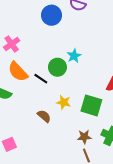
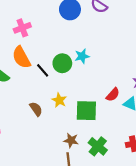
green square: (91, 105) -> (86, 111), turned -30

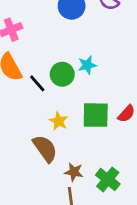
brown semicircle: (36, 109) -> (45, 149), moved, size x1.5
green square: (86, 111) -> (96, 115), moved

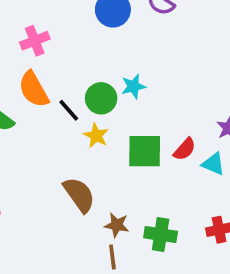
yellow star: (59, 121) -> (96, 136), moved
green cross: (108, 179) -> (161, 235), turned -30

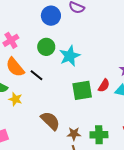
cyan star: (133, 86) -> (70, 56), size x1.5
green circle: (101, 98) -> (46, 47), moved
yellow star: (96, 136) -> (15, 99), moved

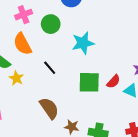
green circle: (46, 47) -> (51, 24), moved
black line: (36, 75) -> (50, 68), moved

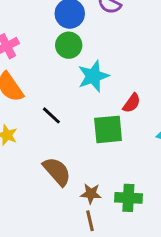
green circle: (51, 24) -> (69, 45), moved
red semicircle: (113, 82) -> (132, 103), moved

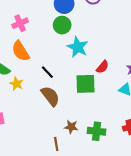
cyan star: (93, 76) -> (78, 47), turned -30
brown semicircle: (57, 171) -> (50, 96), moved
brown line: (90, 221) -> (56, 144), moved

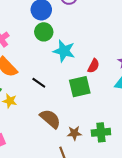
brown semicircle: (50, 96) -> (50, 119), moved

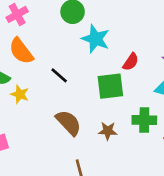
green cross: (101, 132) -> (144, 120), moved
brown star: (74, 133) -> (108, 131), moved

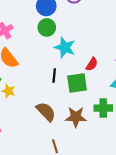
black line: (59, 75) -> (54, 75), moved, turned 56
brown star: (108, 131) -> (76, 117), size x1.5

